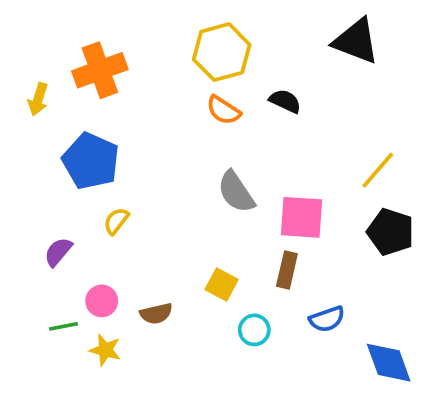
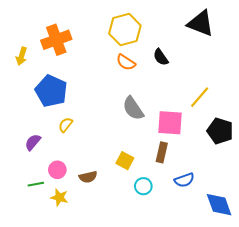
black semicircle: (285, 101) -> (161, 57), turned -150
yellow line: (378, 170) -> (200, 97), moved

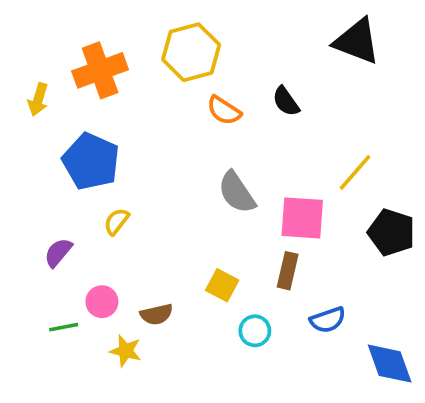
yellow hexagon: (125, 30) -> (191, 52), moved
yellow star: (59, 197) -> (126, 351), moved

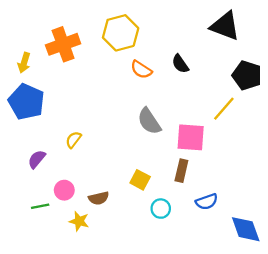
blue pentagon: (91, 161) -> (26, 102), moved
black pentagon: (391, 232) -> (247, 75), moved

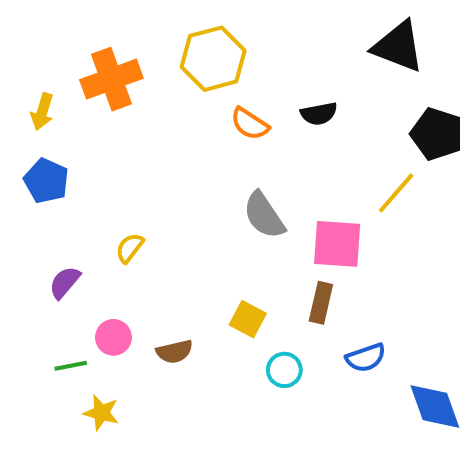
black semicircle: (180, 64) -> (319, 114), turned -66
blue pentagon: (26, 102) -> (46, 181), size x0.7
yellow star: (79, 221) -> (101, 413), moved

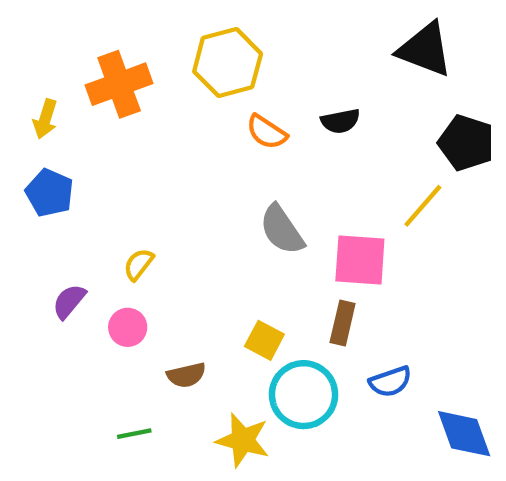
pink circle: (113, 337) -> (128, 327), moved
green line: (71, 366) -> (134, 434), moved
cyan circle: (284, 370) -> (304, 395), size x1.8
yellow star: (101, 413) -> (243, 440), moved, size x1.4

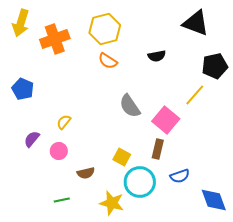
yellow arrow: (45, 119) -> (21, 23), moved, size x1.5
orange semicircle: (267, 132) -> (108, 61), moved
black pentagon: (466, 143) -> (215, 66), turned -30
pink square: (360, 260) -> (166, 120), turned 36

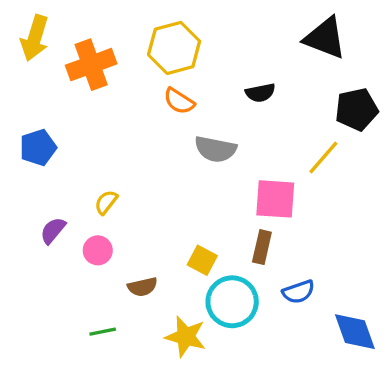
blue pentagon: (23, 89) -> (38, 148), turned 30
gray semicircle: (130, 106) -> (216, 149), moved, turned -45
pink square: (166, 120) -> (275, 199), turned -36

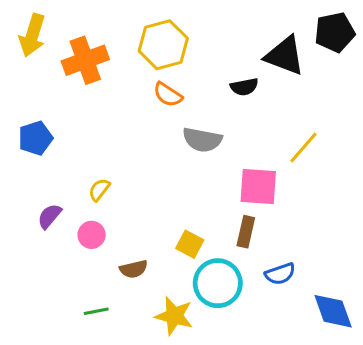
black triangle: (325, 38) -> (285, 56), moved
black pentagon: (357, 109) -> (335, 32), moved

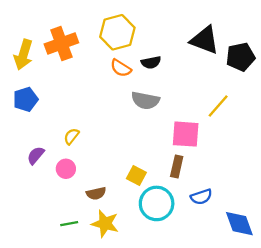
black pentagon: (335, 32) -> (240, 57), moved
yellow arrow: (32, 35) -> (23, 55), moved
black semicircle: (244, 87) -> (151, 62), moved
yellow star: (174, 316) -> (105, 224), moved

